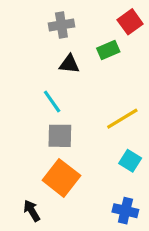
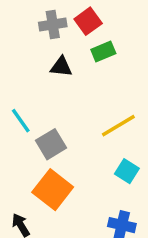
red square: (130, 22) -> (88, 21), moved
cyan line: (52, 101) -> (21, 121), moved
gray square: (60, 136) -> (51, 144), turned -32

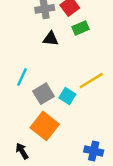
cyan line: (21, 121) -> (22, 77), turned 60
cyan square: (127, 171) -> (67, 96), moved

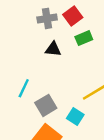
cyan square: (67, 96) -> (75, 116), moved

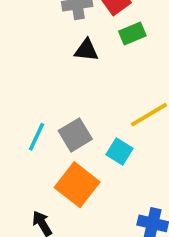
cyan line: (24, 88) -> (37, 137), moved

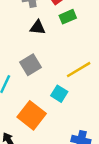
gray square: (75, 135) -> (30, 65), moved

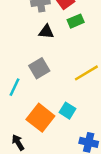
cyan square: (59, 94) -> (67, 111), moved

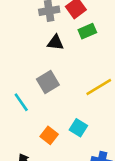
cyan line: (14, 87) -> (21, 102), turned -60
orange square: (40, 118) -> (49, 135), size x0.6

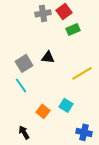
black triangle: (56, 43) -> (48, 57), moved
gray square: (48, 82) -> (24, 63), moved

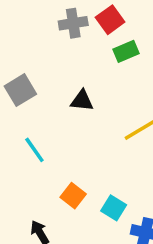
gray square: (24, 63) -> (20, 90), moved
cyan square: (66, 105) -> (114, 208), moved

